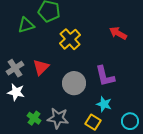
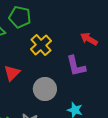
purple L-shape: (105, 76) -> (76, 66), moved

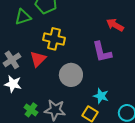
yellow cross: (41, 45) -> (54, 39), moved, turned -35

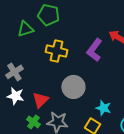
purple L-shape: (102, 52) -> (94, 50), moved, turned 50
red triangle: (38, 59) -> (40, 100), moved

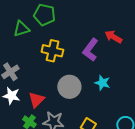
cyan star: (103, 108) -> (102, 83), moved

